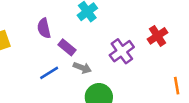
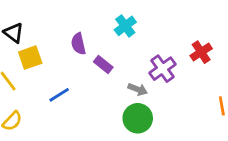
gray arrow: (82, 68) -> (138, 89), moved
blue line: (49, 73) -> (59, 95), moved

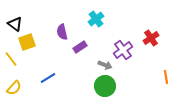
purple rectangle: (103, 64) -> (80, 47), turned -72
blue line: (59, 95) -> (48, 78), moved

